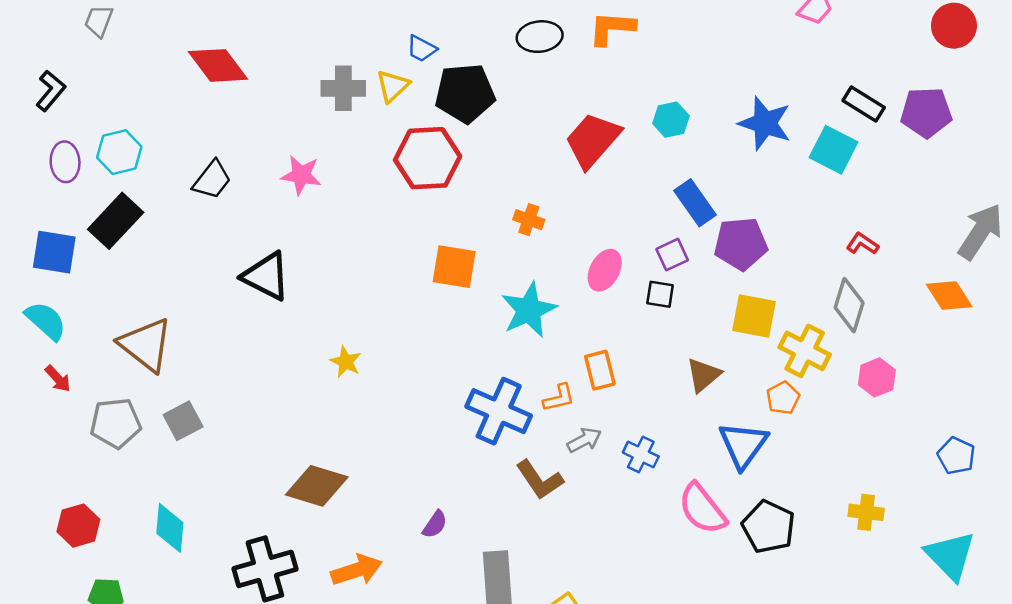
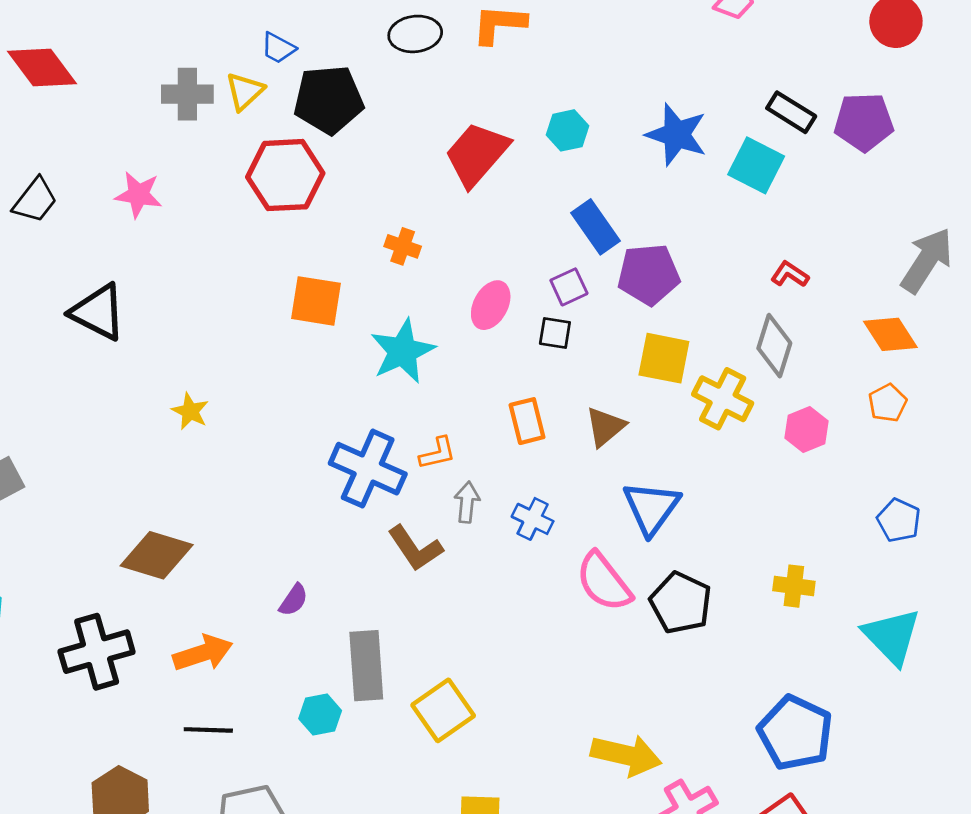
orange rectangle: (600, 370) -> (527, 421), moved
orange pentagon: (783, 398) -> (888, 403), moved
gray arrow: (584, 440) -> (467, 502), turned -56

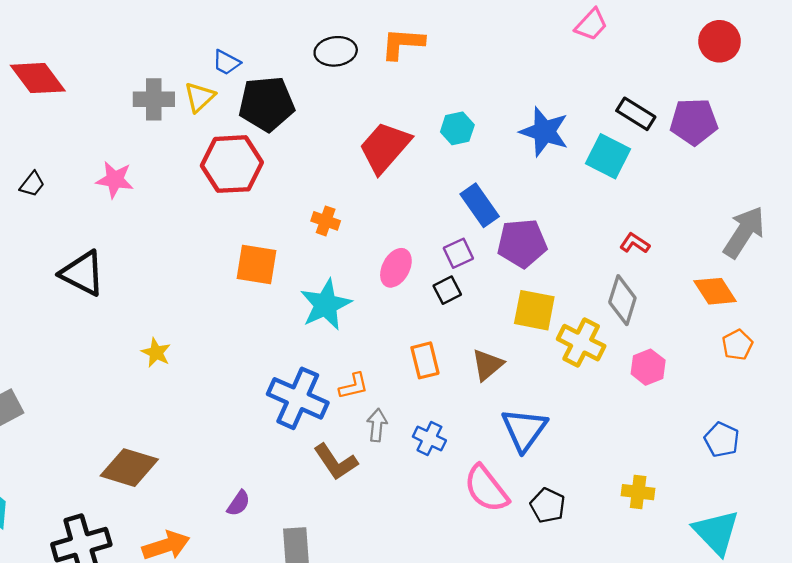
black trapezoid: (35, 200) -> (32, 184), size x0.7
black square: (555, 333) -> (447, 290), turned -36
orange pentagon: (888, 403) -> (737, 345), moved
black pentagon: (681, 603) -> (548, 505), size x0.7

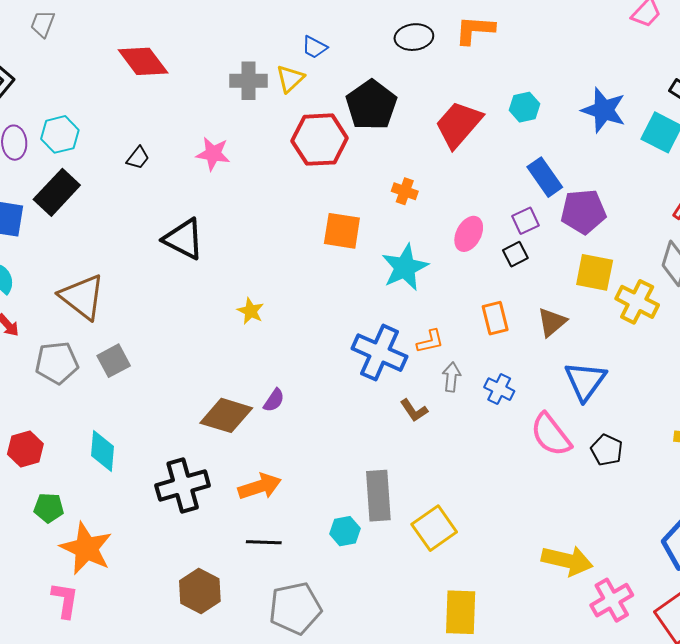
black pentagon: (266, 104) -> (371, 105), moved, turned -30
brown L-shape: (336, 462) -> (414, 410), size x0.7
purple semicircle: (239, 503) -> (274, 400), moved

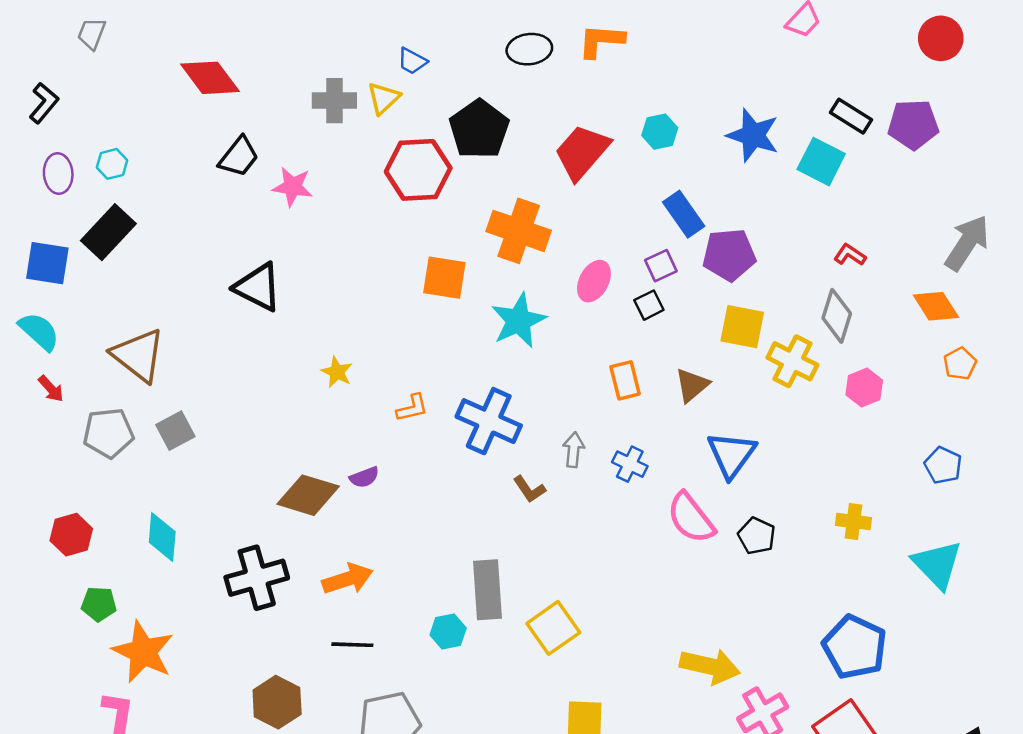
cyan hexagon: (60, 134) -> (112, 164), size x0.7
black trapezoid: (138, 158) -> (239, 157), moved, size x1.5
orange cross: (405, 191) -> (519, 231), size x2.0
orange L-shape: (430, 341) -> (412, 408), moved
purple semicircle: (274, 400) -> (364, 477), turned 35

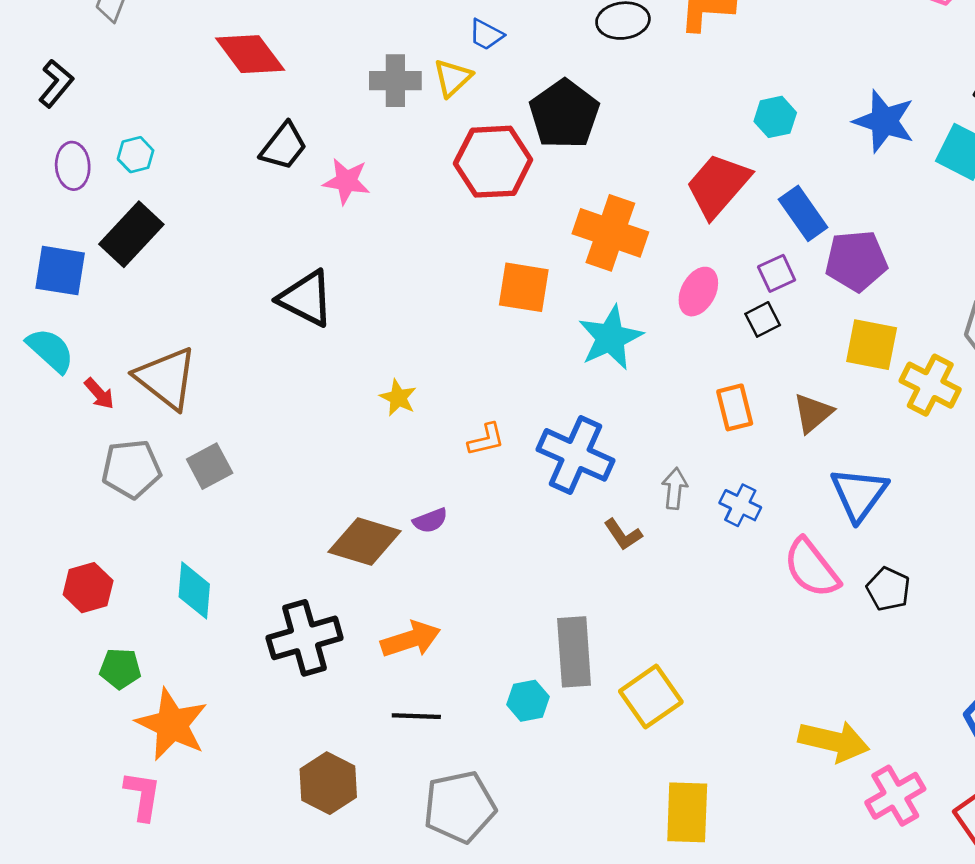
red trapezoid: (582, 152) -> (718, 185), moved
red arrow: (51, 389) -> (99, 393), moved

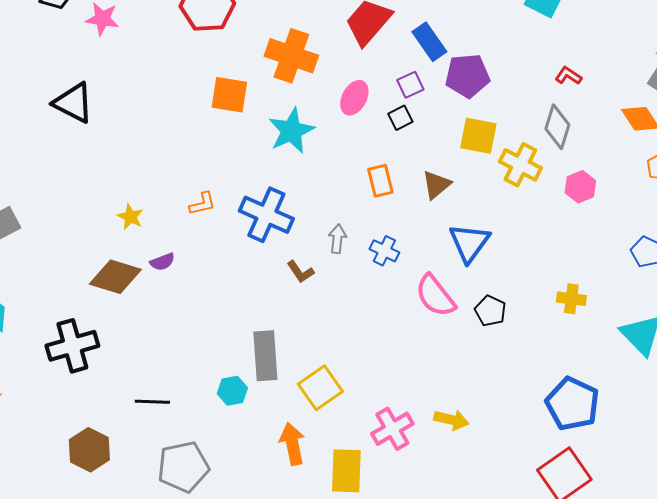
yellow star: (398, 398) -> (130, 217), moved
orange arrow: (411, 639) -> (292, 444), moved, turned -84
yellow arrow: (834, 741) -> (451, 420), size x0.7
pink cross: (895, 796) -> (392, 429), moved

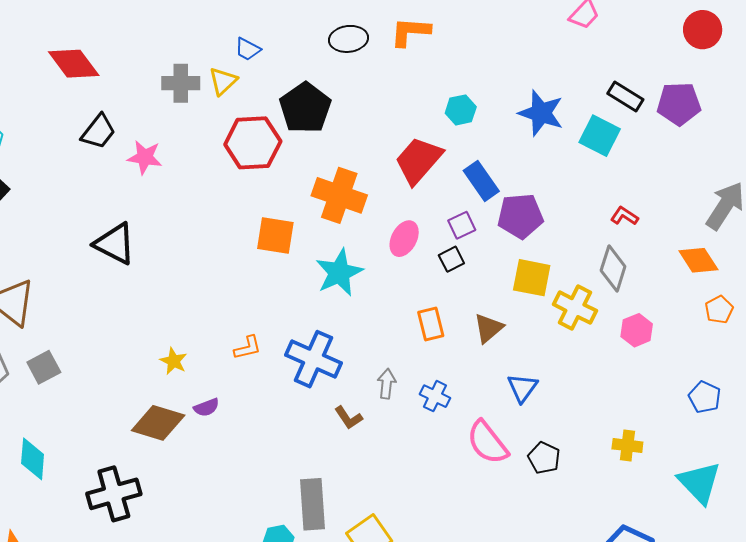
blue triangle: (469, 243) -> (522, 388), size x0.7

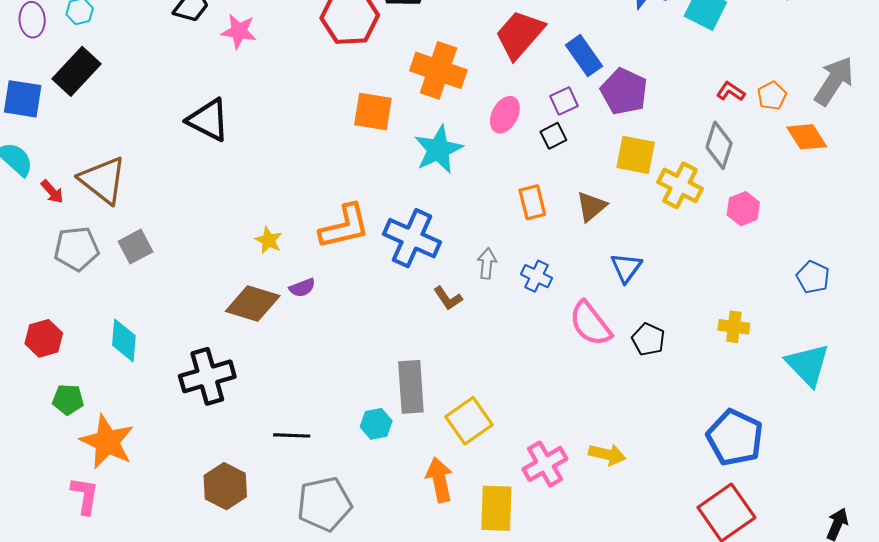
purple pentagon: (520, 216) -> (624, 91), turned 30
orange pentagon: (719, 310) -> (772, 96), moved
orange L-shape: (248, 348) -> (344, 227), size x1.8

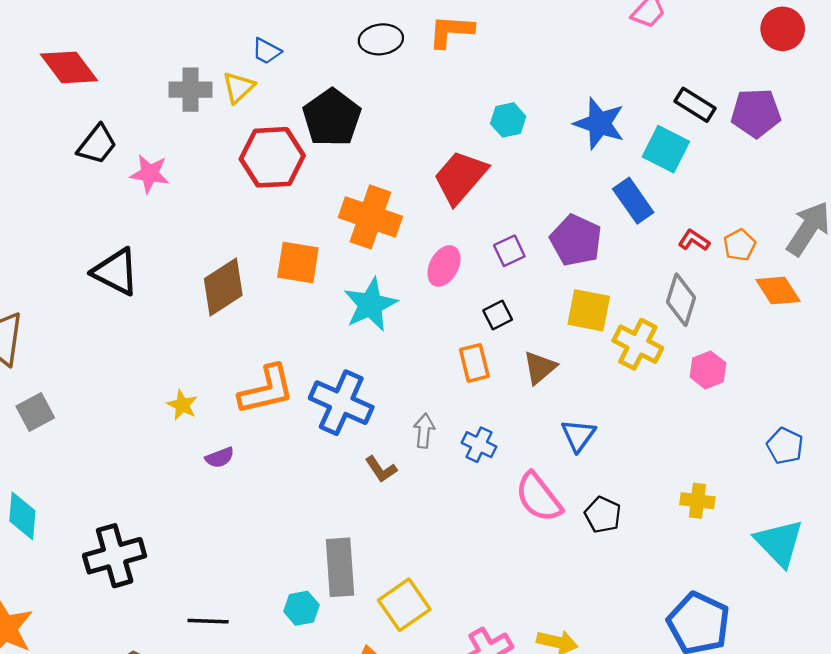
blue rectangle: (584, 56) -> (633, 201), moved
black square: (553, 136) -> (498, 315), moved
brown diamond: (253, 304) -> (223, 287), moved, turned -50

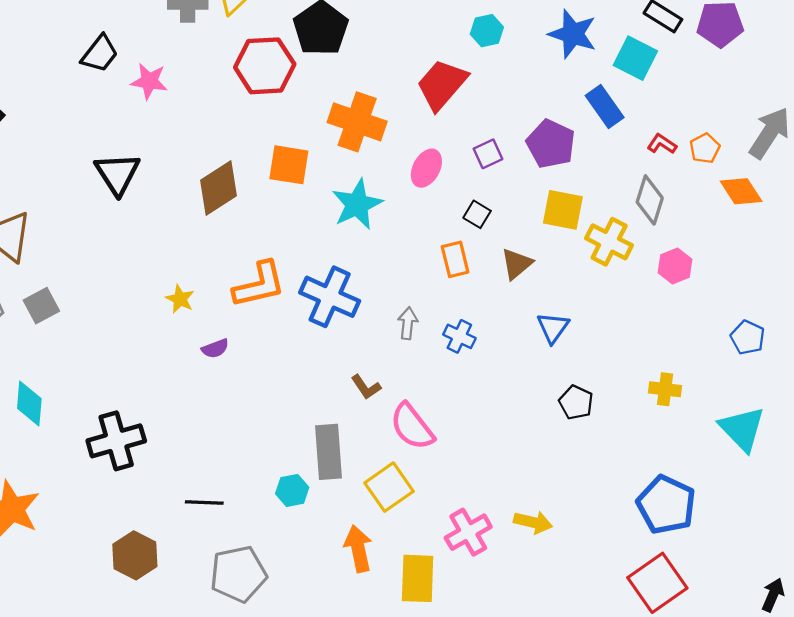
black triangle: (116, 272) -> (117, 174), turned 30
black square: (498, 315) -> (477, 214), turned -32
brown L-shape: (381, 469) -> (366, 387), moved
pink semicircle: (539, 497) -> (412, 427), moved

